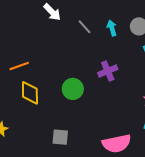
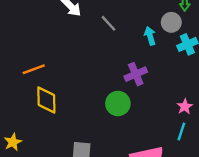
cyan arrow: (112, 28) -> (150, 36), moved
green circle: (73, 89) -> (118, 104), moved

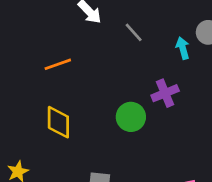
orange line: (34, 69) -> (58, 64), moved
green circle: (118, 104) -> (131, 117), moved

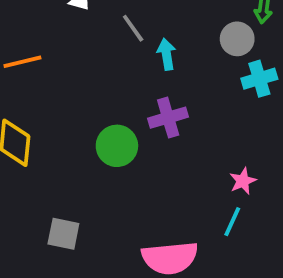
cyan arrow: (183, 48) -> (166, 54), moved

